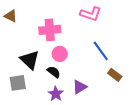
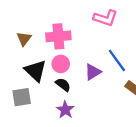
brown triangle: (11, 16) -> (24, 39), moved, turned 40
pink circle: (60, 54) -> (61, 64), moved
purple triangle: (80, 87) -> (93, 72), moved

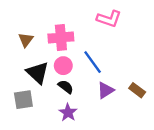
blue line: (117, 60) -> (93, 62), moved
purple triangle: (93, 72) -> (105, 90), moved

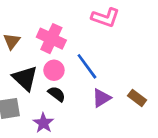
pink cross: (61, 38) -> (51, 39), turned 30
purple star: (68, 113) -> (43, 123), moved

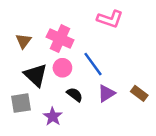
black semicircle: (57, 94) -> (75, 95), moved

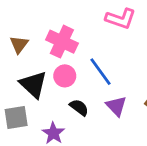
purple triangle: (106, 93) -> (116, 106), turned -42

